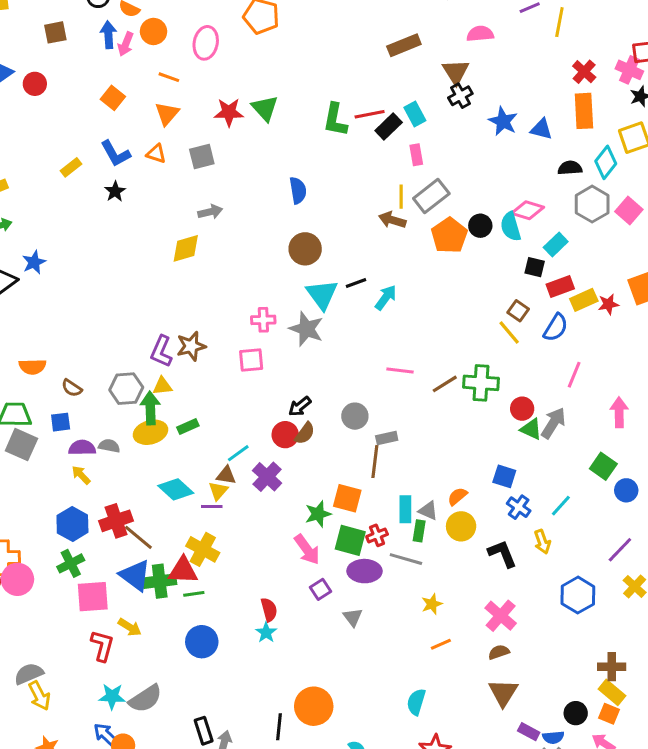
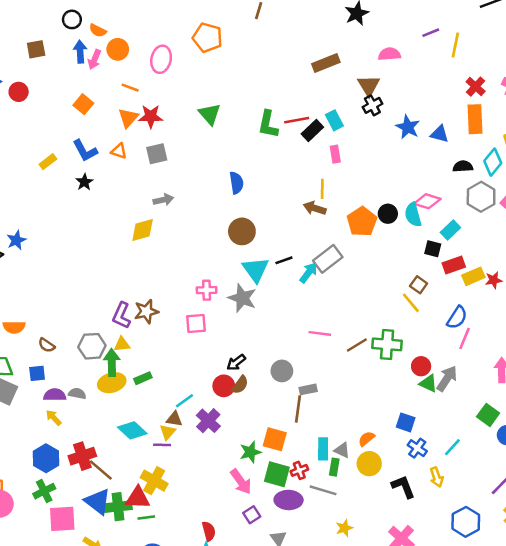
red star: (229, 112) -> (151, 116), moved
gray rectangle: (431, 196) -> (328, 259), moved
blue semicircle: (556, 328) -> (457, 318), moved

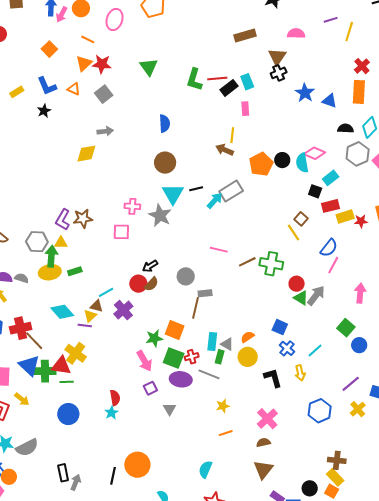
gray square: (157, 154) -> (104, 94), turned -30

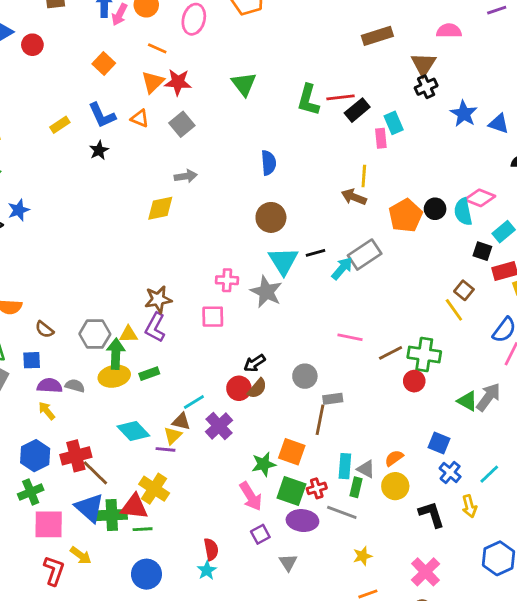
cyan rectangle: (247, 82) -> (394, 123), moved
purple L-shape: (63, 220) -> (155, 327), moved
red circle: (297, 284) -> (414, 381), moved

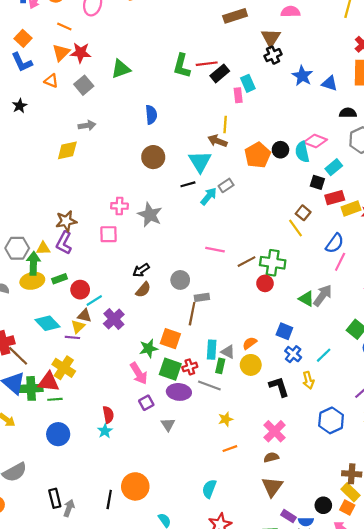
green triangle: (244, 84) -> (121, 69), moved, turned 48
blue L-shape: (102, 115) -> (22, 62), moved
gray rectangle: (365, 255) -> (226, 185), size x0.6
cyan triangle: (283, 261) -> (200, 162), moved
red circle: (239, 388) -> (80, 290), moved

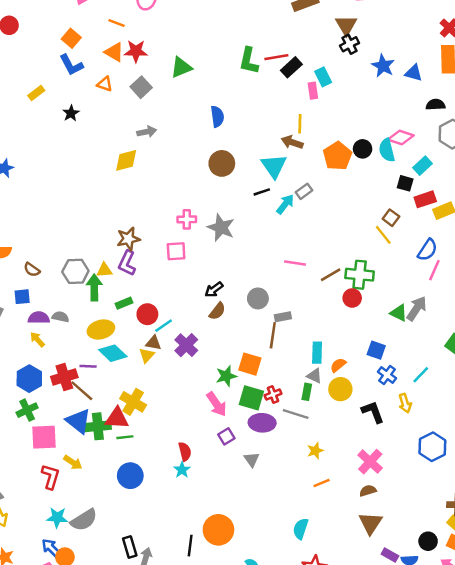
orange triangle: (61, 53) -> (114, 52), turned -42
yellow ellipse: (32, 281) -> (101, 329), moved
purple line: (72, 337) -> (88, 366), moved
cyan rectangle: (212, 350) -> (317, 353), moved

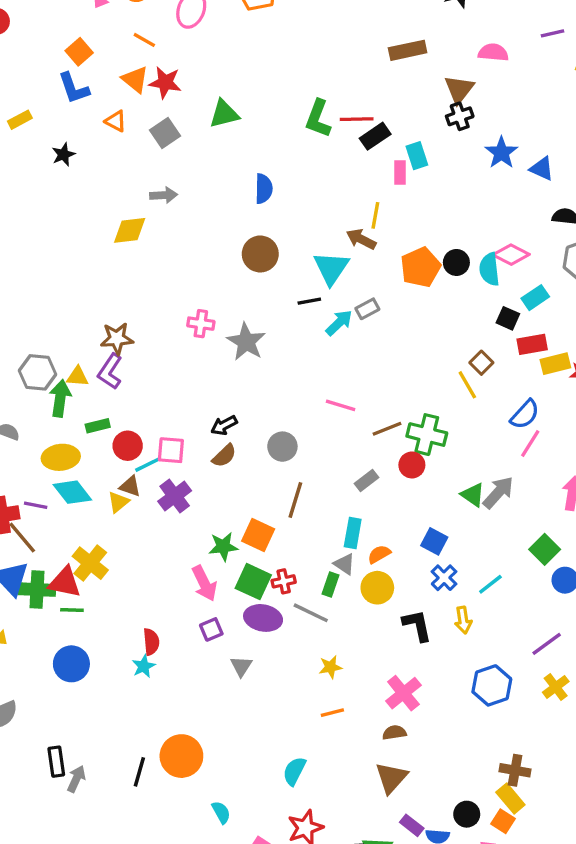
pink square: (176, 251) -> (171, 450), moved
gray rectangle: (283, 317) -> (367, 480), moved, turned -35

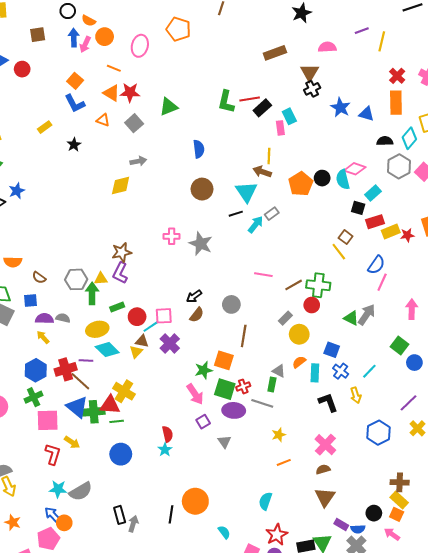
cyan rectangle: (353, 533) -> (315, 373), moved
yellow circle: (377, 588) -> (299, 334), moved

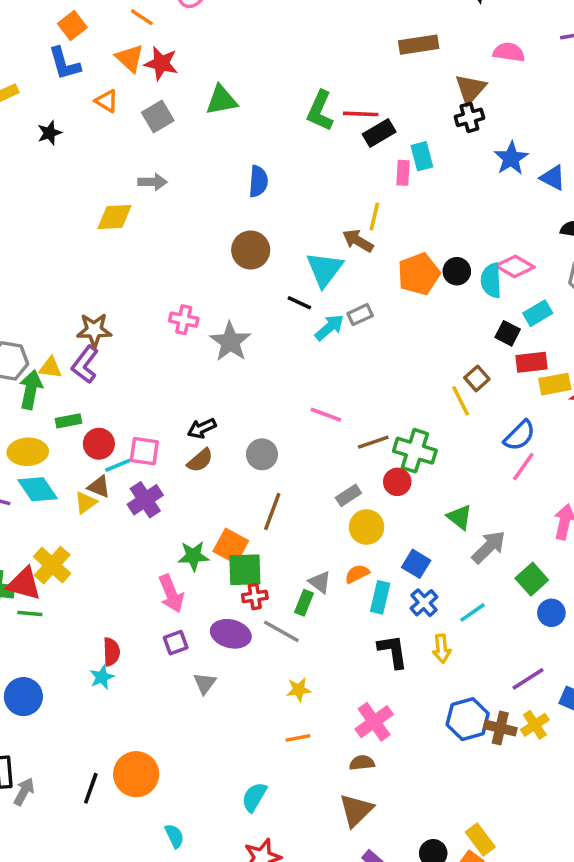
black line: (236, 214) -> (299, 303), turned 32
gray arrow: (367, 315) -> (489, 547), moved
green square: (225, 389) -> (245, 570), moved, turned -30
blue circle: (121, 454) -> (23, 697), moved
brown cross: (400, 482) -> (500, 728), moved

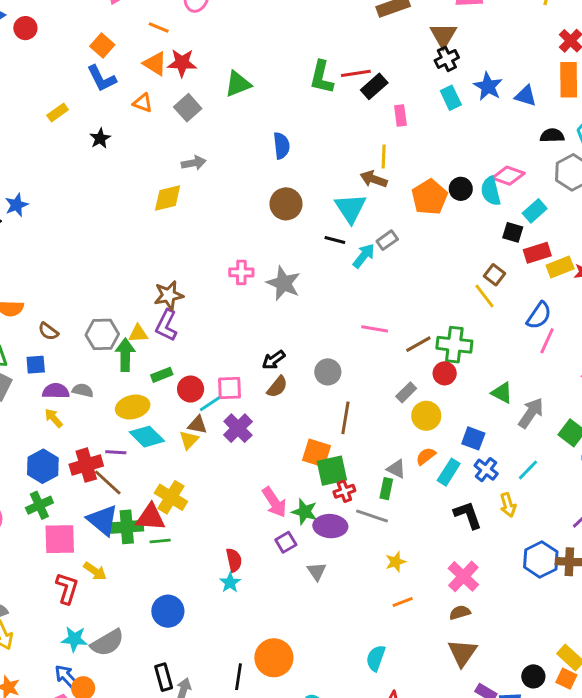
cyan rectangle: (422, 156) -> (451, 98), moved
green star: (193, 556) -> (305, 512), moved, turned 30
cyan rectangle: (380, 597) -> (449, 472), turned 30

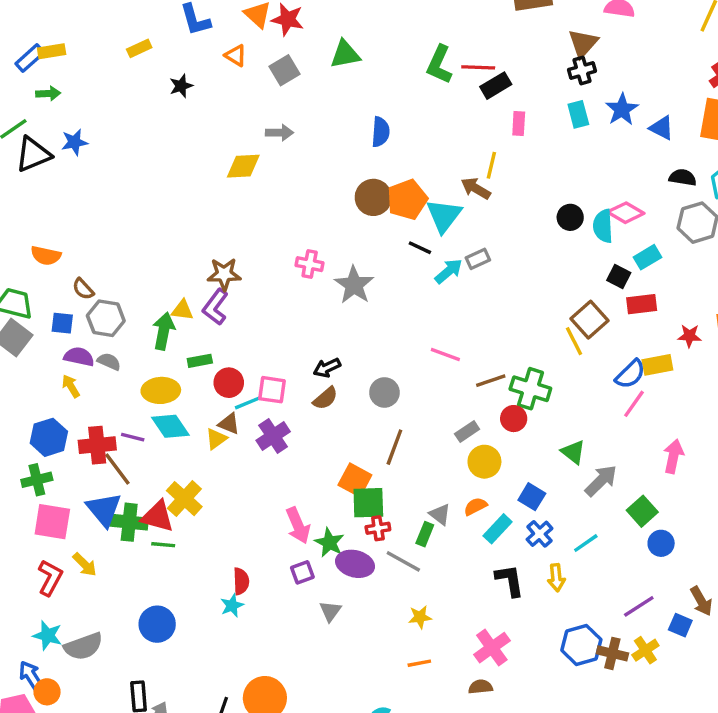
orange pentagon: (430, 197) -> (407, 199), moved
yellow rectangle: (560, 267) -> (657, 365), moved
brown square: (494, 275) -> (590, 320), size x1.5
gray hexagon: (102, 334) -> (106, 318), moved

